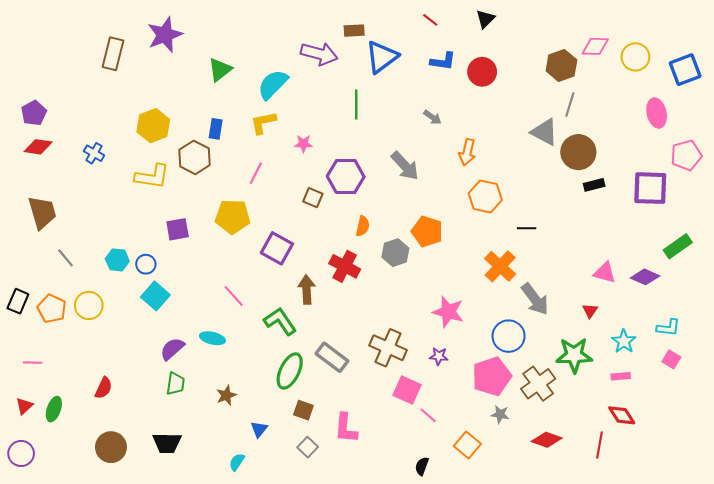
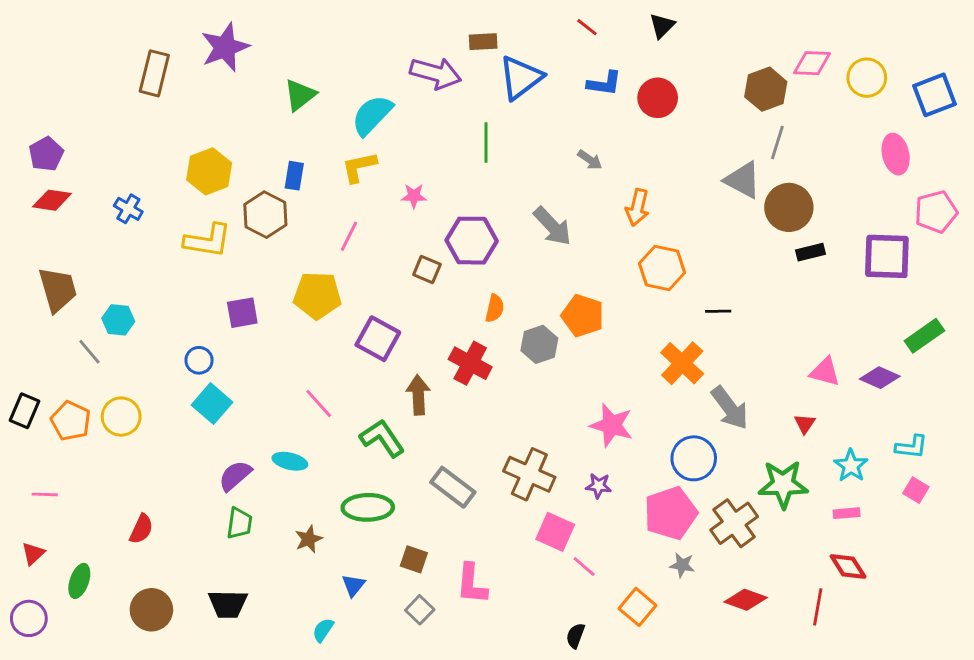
cyan hexagon: (117, 260) -> (118, 320), moved
green ellipse: (290, 371) -> (368, 507), moved, turned 63
green ellipse: (54, 409) -> (79, 581), moved

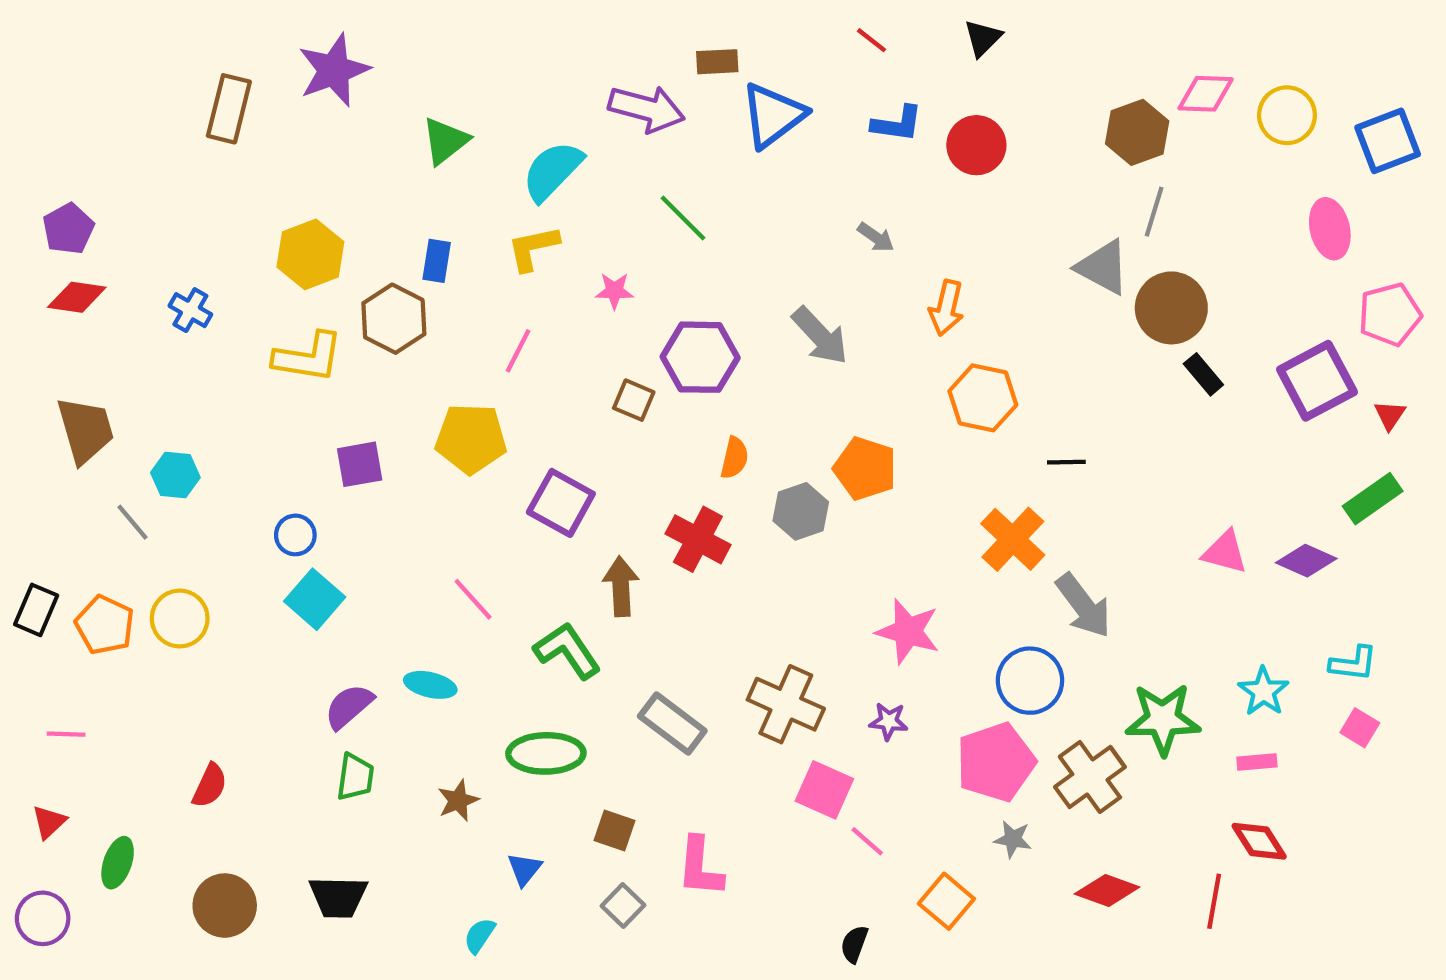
green line: (486, 143) -> (683, 218), moved, turned -45
black rectangle: (811, 252) -> (1203, 374), turned 64
purple square: (887, 256) -> (1317, 381), turned -30
red triangle: (805, 424) -> (1390, 415), moved

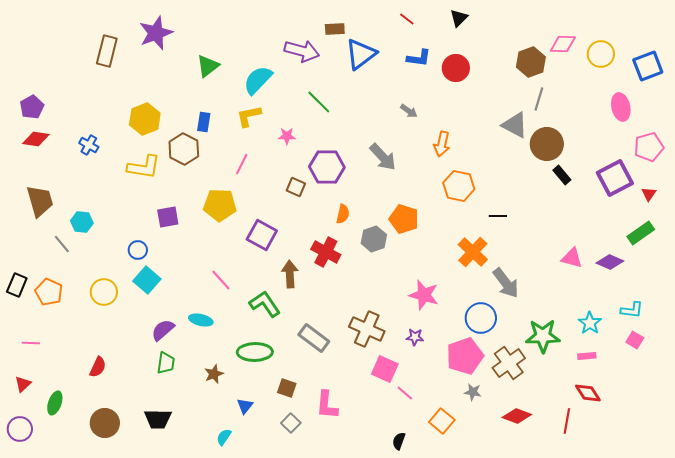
yellow circle: (180, 619) -> (104, 292), moved

